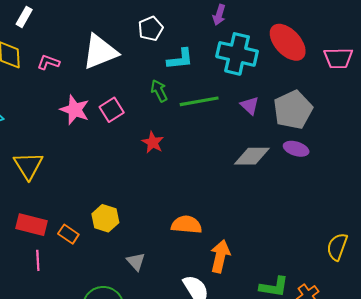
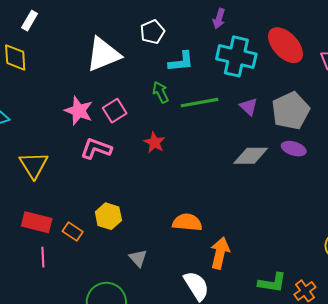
pink L-shape: (48, 62) -> (96, 149), moved, size x1.4

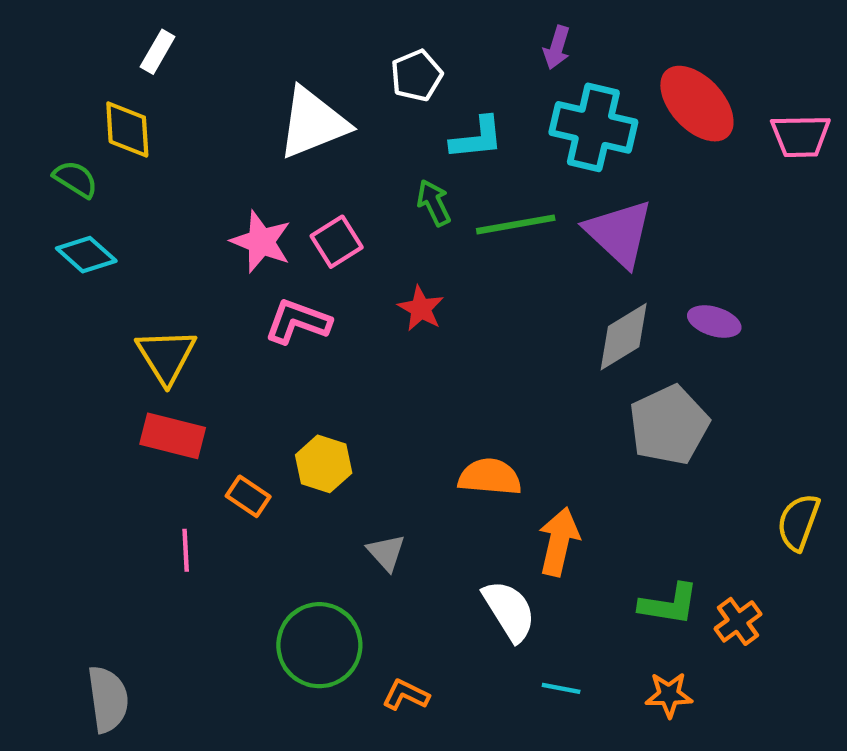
purple triangle: (249, 107) -> (619, 233), size x1.8
gray pentagon: (291, 111) -> (669, 425), moved
gray diamond: (251, 156) -> (624, 337), turned -32
red rectangle: (37, 222) -> (173, 436), moved

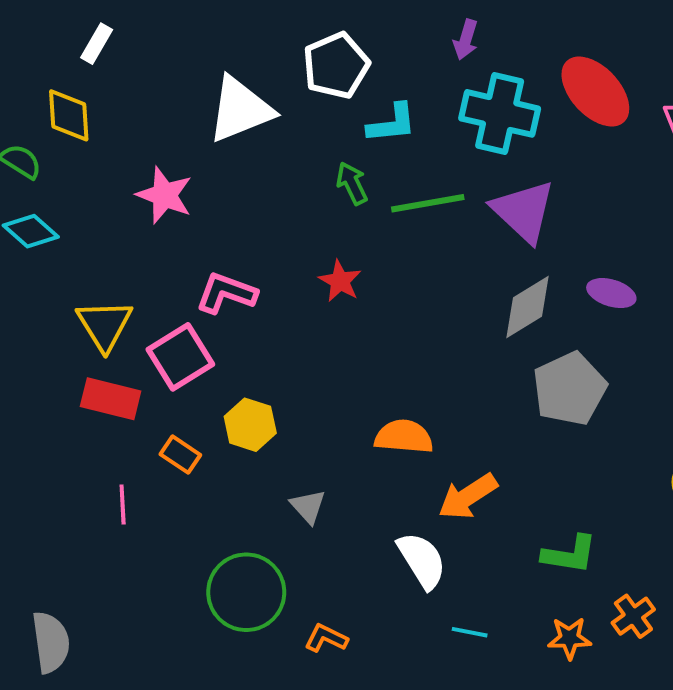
white pentagon: (416, 76) -> (336, 66), size x1.4
pink star: (261, 242) -> (164, 195), moved
pink square: (337, 242) -> (180, 357), moved, size x1.4
orange arrow: (559, 542) -> (468, 497), turned -136
orange cross: (738, 621) -> (633, 616), moved

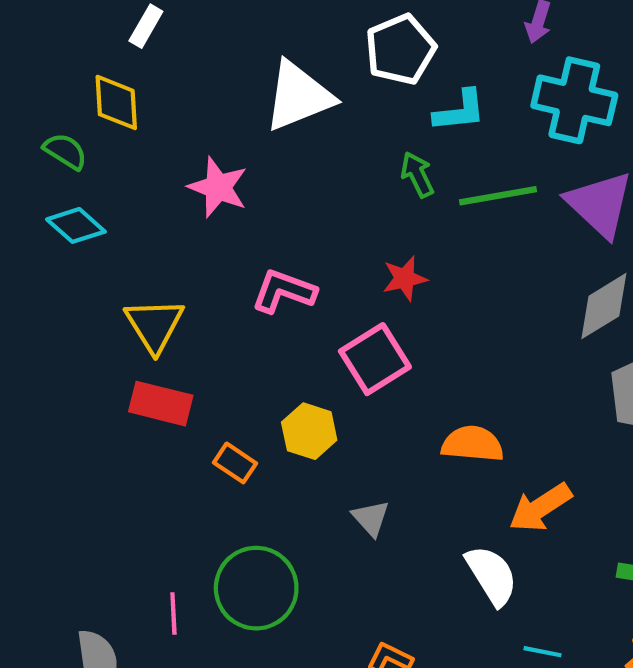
red star: (340, 281) -> (405, 278), turned 30
pink square: (180, 357) -> (375, 359), moved
pink line: (123, 504) -> (173, 614), moved
green circle: (246, 592) -> (256, 588), moved

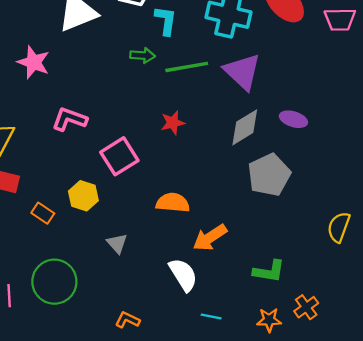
cyan L-shape: (460, 111) -> (166, 21), turned -76
green arrow: (417, 175) -> (143, 55), turned 120
red star: (405, 278) -> (173, 123), moved

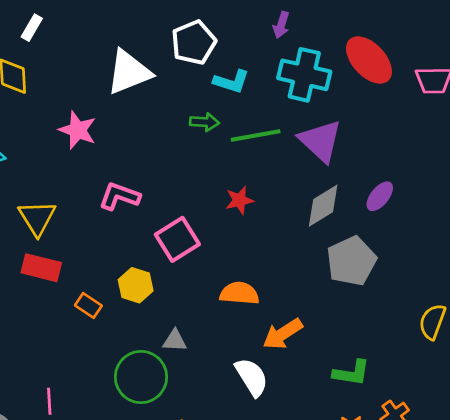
cyan L-shape: (166, 21) -> (231, 82), turned 100
purple ellipse: (293, 119) -> (380, 196), turned -68
gray triangle: (117, 243) -> (175, 341), turned -45
green circle: (54, 282) -> (141, 377), moved

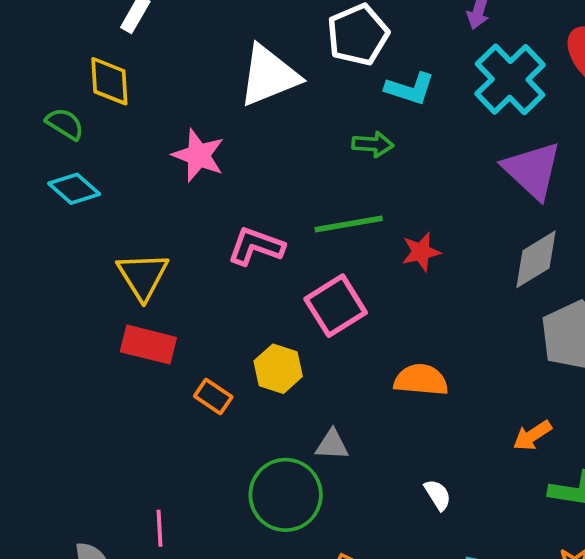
cyan cross: (304, 75) -> (510, 79), turned 33
green line: (256, 136) -> (349, 224), moved
orange arrow: (283, 334) -> (532, 435), moved, size x0.7
white semicircle: (252, 377) -> (438, 495), size x0.6

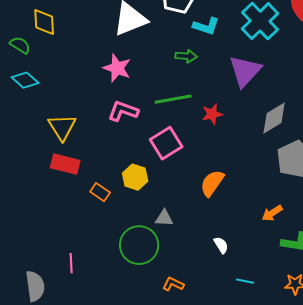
pink star: (198, 155) -> (117, 68), moved
purple triangle: (532, 170) -> (245, 71), moved, turned 30
orange semicircle: (421, 380) -> (212, 183), turned -60

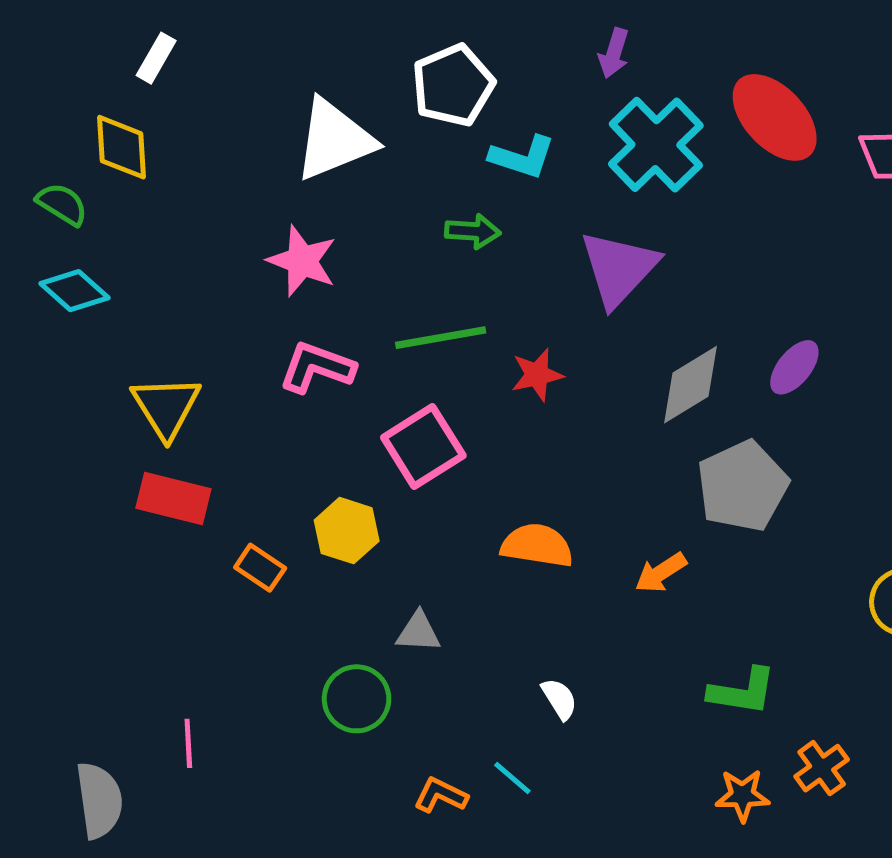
orange semicircle: (212, 183) -> (537, 545), turned 64
orange arrow: (272, 213) -> (661, 573), moved
green circle: (139, 245) -> (357, 699), size x0.7
cyan line: (245, 281) -> (512, 778), moved, turned 30

